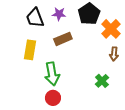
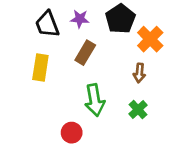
brown rectangle: (63, 39) -> (85, 53), turned -36
brown arrow: (114, 54) -> (139, 73), moved
green arrow: (52, 74) -> (95, 100), moved

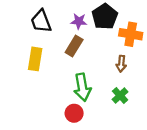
purple star: (80, 19) -> (79, 21), moved
orange cross: (150, 39) -> (131, 34), turned -35
red circle: (72, 133) -> (74, 113), moved

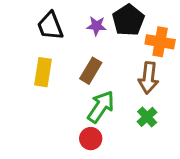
brown rectangle: (74, 46) -> (91, 71), moved
brown arrow: (121, 64) -> (149, 78), size x1.5
green arrow: (82, 87) -> (101, 107), turned -136

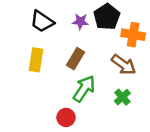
black trapezoid: (50, 26) -> (42, 21), turned -35
brown arrow: (149, 78) -> (124, 65), turned -60
red circle: (91, 139) -> (66, 117), moved

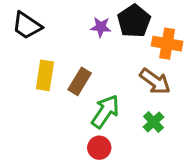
black trapezoid: (42, 21) -> (27, 26), moved
brown rectangle: (76, 59) -> (80, 81), moved
red circle: (66, 117) -> (99, 148), moved

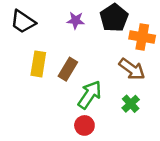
purple star: (101, 27) -> (76, 20), moved

